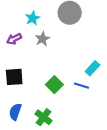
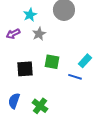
black square: (14, 77) -> (25, 69), moved
green square: (54, 85) -> (52, 62), moved, turned -35

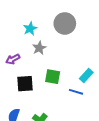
purple arrow: (13, 34) -> (13, 59), moved

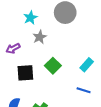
green square: (53, 77) -> (53, 66), turned 35
blue line: (76, 92) -> (84, 90), moved

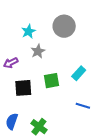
cyan rectangle: (87, 65) -> (79, 73), moved
green square: (53, 66) -> (51, 81), turned 35

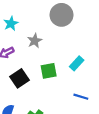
cyan star: (28, 31) -> (11, 24), moved
black square: (23, 88) -> (20, 78), turned -30

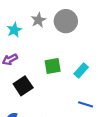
gray star: (35, 41) -> (38, 20), moved
green square: (49, 71) -> (53, 66), moved

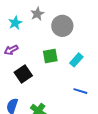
gray circle: (66, 21) -> (62, 26), moved

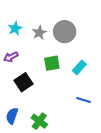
gray star: (37, 14) -> (39, 33), moved

